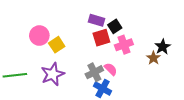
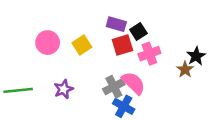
yellow square: (57, 45) -> (82, 45), moved
pink semicircle: (111, 69) -> (133, 83), size x1.5
purple star: (53, 74) -> (64, 89), size x0.7

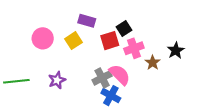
purple rectangle: (116, 24) -> (87, 21), moved
brown star: (185, 70) -> (153, 63), moved

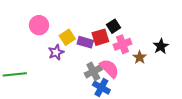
purple rectangle: (87, 21) -> (85, 42), moved
pink circle: (43, 38) -> (39, 25), moved
purple star: (57, 80) -> (56, 52), moved

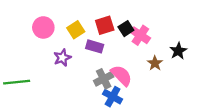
yellow square: (67, 37) -> (76, 30), moved
red square: (100, 37) -> (105, 25), moved
pink cross: (123, 44) -> (140, 35), moved, turned -36

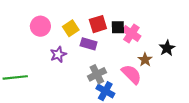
black square: (126, 29) -> (118, 27), turned 32
pink semicircle: (121, 75) -> (131, 74), moved

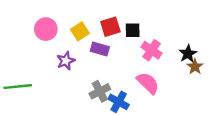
pink cross: (131, 33) -> (152, 50), moved
brown star: (145, 60) -> (195, 67), moved
gray cross: (97, 74) -> (100, 91), moved

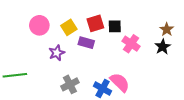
brown star: (195, 67) -> (167, 29), moved
pink semicircle: (148, 83) -> (120, 82), moved
gray cross: (100, 91) -> (70, 84), moved

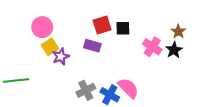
yellow square: (69, 27) -> (50, 47), moved
pink cross: (131, 44) -> (152, 47), moved
gray cross: (70, 84) -> (86, 90), moved

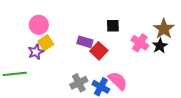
red square: (102, 25) -> (99, 51), moved, turned -30
brown star: (178, 31) -> (164, 29), size x1.5
purple star: (61, 57) -> (36, 52), moved

